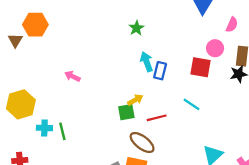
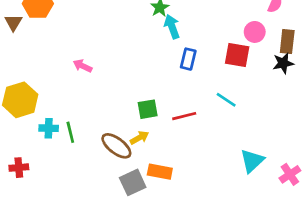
cyan arrow: (147, 62) -> (172, 27), moved
yellow arrow: (135, 100) -> (139, 138), moved
brown ellipse: (142, 143) -> (116, 146), moved

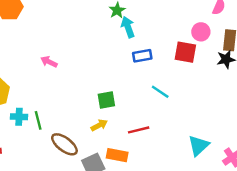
blue rectangle: (188, 59) -> (142, 56), turned 66
cyan line: (226, 100) -> (160, 92), moved
red line: (184, 116) -> (139, 130), moved
brown ellipse: (116, 146) -> (64, 144), moved

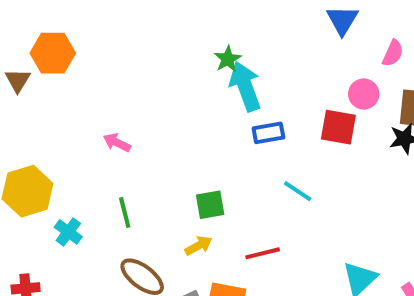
cyan arrow: (128, 27) -> (245, 86), size x1.4
cyan cross: (19, 117) -> (68, 232), turned 35
green line: (38, 120) -> (125, 213), moved

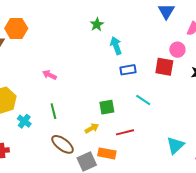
green star: (228, 59) -> (97, 24), moved
cyan arrow: (245, 86) -> (116, 46), size x0.7
green square: (210, 205) -> (107, 107), moved

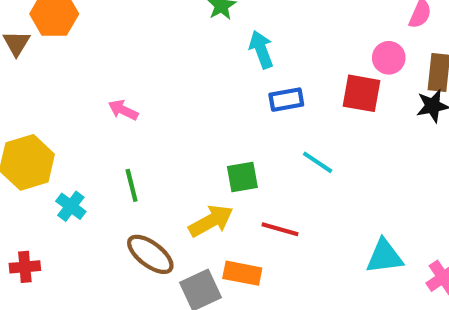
yellow arrow: (92, 128) -> (211, 221), size x1.5
red line: (125, 132) -> (280, 229), turned 30
cyan triangle: (175, 145) -> (385, 256), turned 36

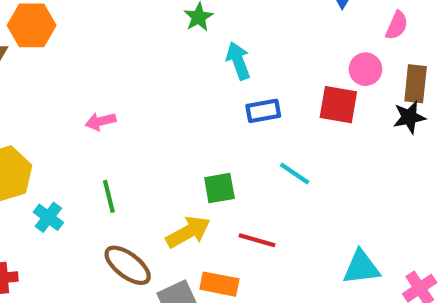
pink arrow: (123, 110) -> (101, 121), turned -40

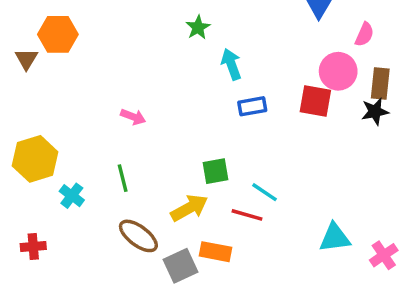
pink circle: (365, 69) -> (338, 71), size x1.4
pink arrow: (101, 121) -> (133, 117), moved, turned -145
cyan line: (295, 173) -> (265, 192), moved

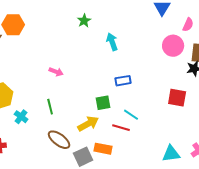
green star: (198, 27) -> (84, 21), moved
red square: (315, 101) -> (177, 98), moved
blue rectangle: (252, 106) -> (123, 81), moved
cyan triangle: (335, 238) -> (171, 154), moved

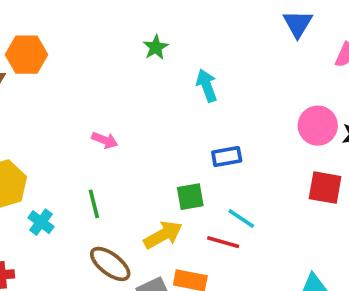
pink circle: (173, 46) -> (318, 126), moved

